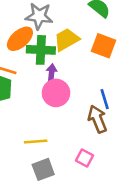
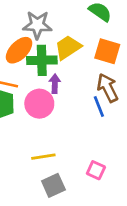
pink circle: (56, 93) -> (39, 104), moved
blue line: (105, 99) -> (99, 107), moved
brown arrow: (97, 119) -> (108, 88), moved

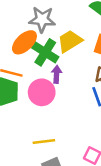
green cross: (42, 60) -> (45, 52), turned 32

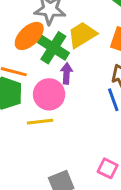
yellow line: (44, 141) -> (40, 122), moved

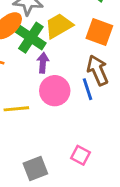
pink circle: (49, 94) -> (55, 91), moved

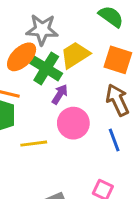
purple arrow: (43, 63) -> (60, 94), turned 30
blue line: (87, 89) -> (114, 140), moved

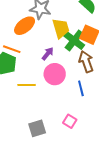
yellow trapezoid: (75, 55) -> (61, 28), turned 100
green cross: (46, 68) -> (74, 40), moved

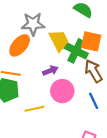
purple arrow: (48, 54) -> (50, 71), turned 40

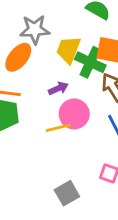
yellow trapezoid: (59, 40) -> (68, 50), turned -130
yellow line: (34, 109) -> (58, 128), moved

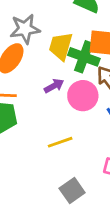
pink circle: (74, 114) -> (83, 96), moved
yellow line: (58, 128) -> (60, 142), moved

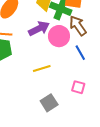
purple arrow: (54, 86) -> (39, 29), size x1.5

